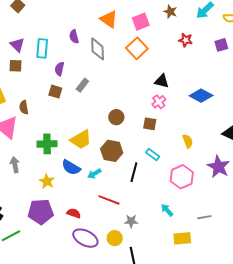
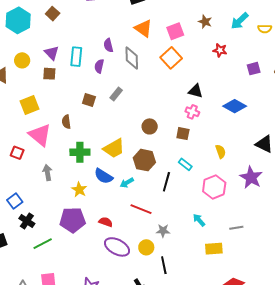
purple square: (221, 45) -> (254, 69), moved
purple semicircle: (59, 69) -> (99, 66), moved
pink cross: (159, 102) -> (192, 112), turned -32
brown semicircle: (24, 107) -> (66, 122), moved

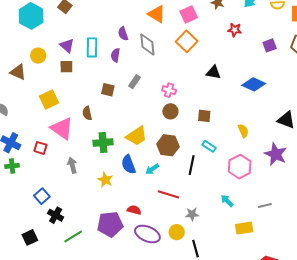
pink cross: (192, 112) -> (169, 90), moved
blue semicircle: (104, 176) -> (128, 164), turned 42
purple pentagon: (73, 220) -> (110, 224), moved

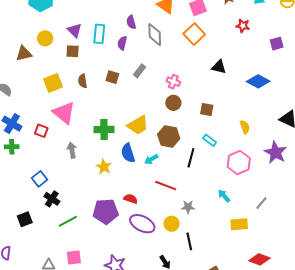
brown triangle: (18, 72) -> (24, 54), turned -42
brown semicircle: (87, 113) -> (83, 81), moved
gray line: (265, 206) -> (261, 203), turned -40

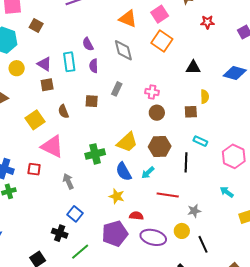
purple semicircle: (131, 22) -> (88, 44), moved
yellow circle: (45, 38) -> (17, 68), moved
yellow semicircle: (245, 127) -> (205, 97), moved, turned 32
yellow star: (104, 167) -> (117, 196), moved
blue square: (39, 179) -> (75, 214), moved

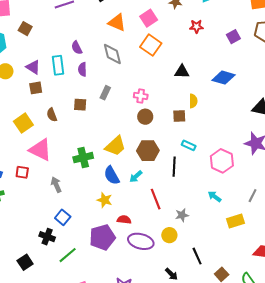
red line: (168, 195) -> (156, 199), turned 60
black line: (203, 244) -> (197, 256), moved

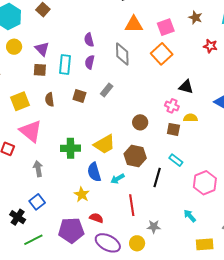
orange triangle: (117, 23) -> (134, 24), turned -36
cyan rectangle: (58, 65) -> (65, 64), moved
pink cross: (141, 96) -> (172, 106), moved
yellow semicircle: (193, 101) -> (190, 118), turned -104

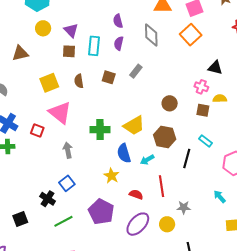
red semicircle: (96, 218) -> (136, 194), moved
purple pentagon: (71, 230) -> (101, 212), turned 30
purple ellipse: (108, 243) -> (138, 224), turned -75

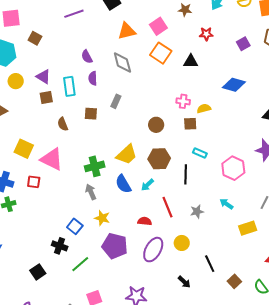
black triangle: (215, 68) -> (191, 61), moved
yellow square: (49, 83) -> (24, 149), moved, turned -30
gray arrow: (68, 150) -> (91, 192), moved
yellow star: (111, 176) -> (102, 218), moved
gray star: (184, 207) -> (197, 212), moved

